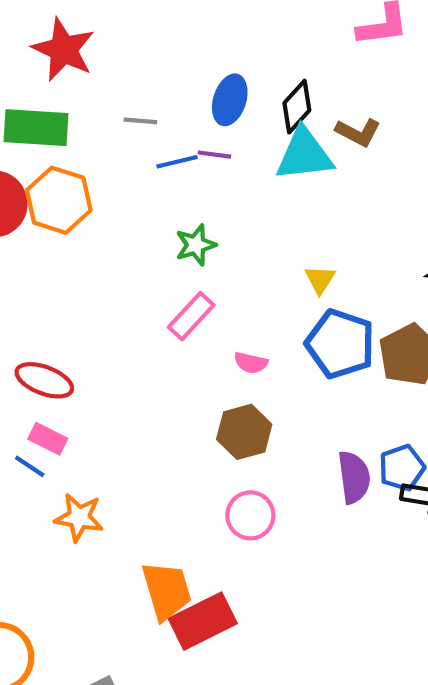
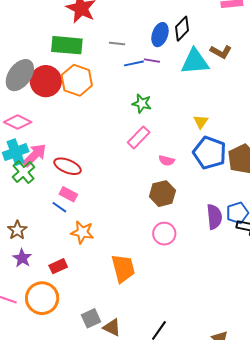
black diamond: (297, 107) -> (182, 29), moved
green star: (196, 245) -> (142, 103), turned 30
red rectangle: (203, 621) -> (58, 266), moved, size x0.6

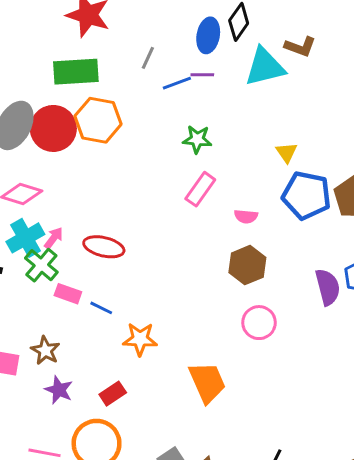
gray line: (117, 43) -> (148, 58), turned -63
pink arrow: (35, 155) -> (54, 238), size x0.6
pink rectangle: (68, 194) -> (68, 294), moved

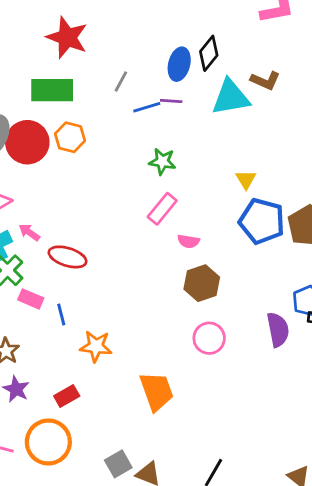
orange hexagon: (98, 120) -> (70, 137), size x0.7
pink semicircle: (246, 216) -> (188, 241), moved
pink arrow: (54, 238) -> (29, 232), moved, turned -95
purple semicircle: (328, 287) -> (278, 330), moved
blue line: (101, 308) -> (61, 314), turned 45

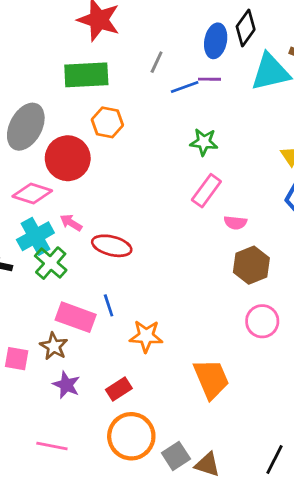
red circle: (27, 142) -> (68, 158), moved
pink rectangle: (31, 299) -> (76, 317), moved, size x1.5
orange circle: (48, 442) -> (131, 436), moved

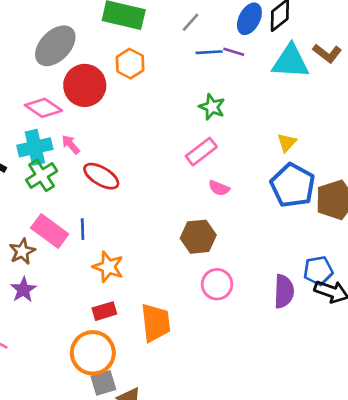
brown hexagon: (251, 265) -> (198, 237), moved
red rectangle: (119, 389) -> (104, 311), moved
orange circle: (131, 436) -> (93, 353), moved

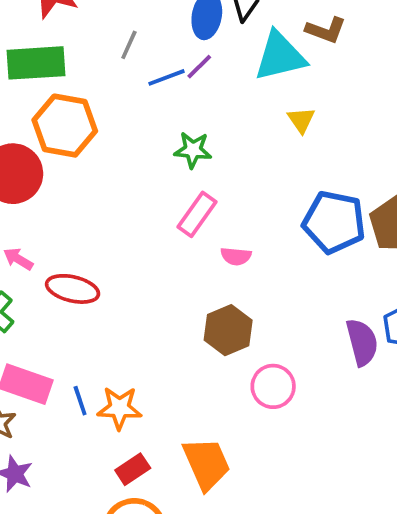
purple line: (234, 52) -> (199, 67), turned -45
orange hexagon: (130, 64) -> (65, 126), size x1.5
yellow triangle: (287, 142) -> (301, 120), moved
blue line: (83, 229) -> (80, 401), moved
purple semicircle: (284, 291) -> (362, 342), moved

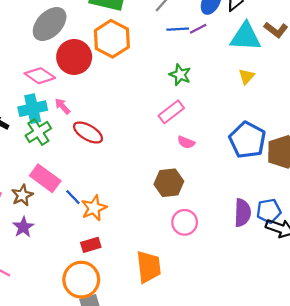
blue line: (80, 401) -> (73, 197), turned -42
orange star: (119, 408) -> (94, 208), turned 30
orange trapezoid: (206, 464) -> (149, 267), moved

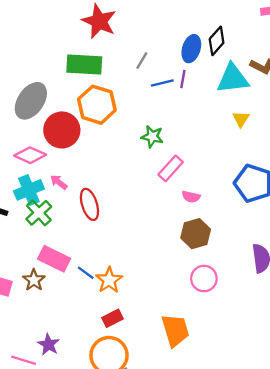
purple line: (198, 29) -> (183, 79), turned -42
green star: (180, 75) -> (152, 137), moved
red ellipse: (88, 132) -> (89, 204), turned 52
brown hexagon: (169, 183) -> (196, 234), moved
purple star: (23, 227) -> (49, 344), moved

